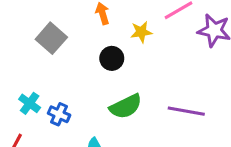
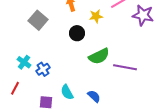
green semicircle: (126, 106) -> (99, 56), moved
blue cross: (59, 114) -> (43, 69), turned 32

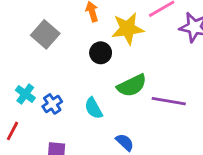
yellow star: (96, 16) -> (128, 29), size x1.6
cyan semicircle: (67, 92) -> (93, 108), moved

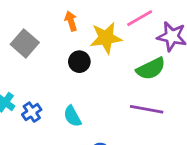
green semicircle: (132, 85) -> (151, 69), moved

